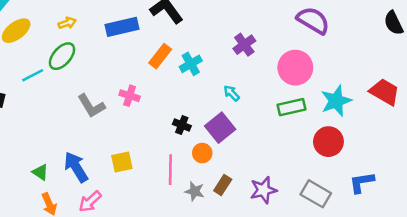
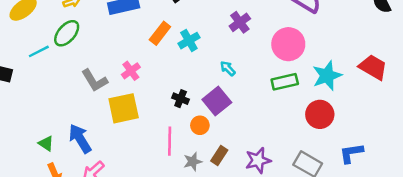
pink cross: (130, 96) -> (131, 71), turned 36
yellow square: (122, 162) -> (124, 108), moved, size x1.5
gray star: (195, 191) -> (193, 162), turned -30

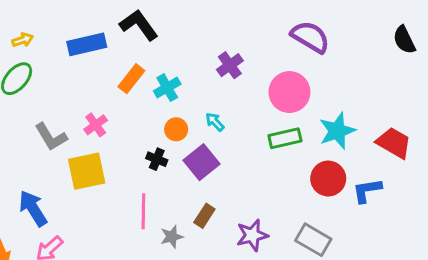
red trapezoid: (373, 67) -> (394, 143), moved
orange circle: (200, 125) -> (176, 129), moved
blue L-shape: (351, 153) -> (367, 190), moved
brown rectangle: (219, 156) -> (204, 216), moved

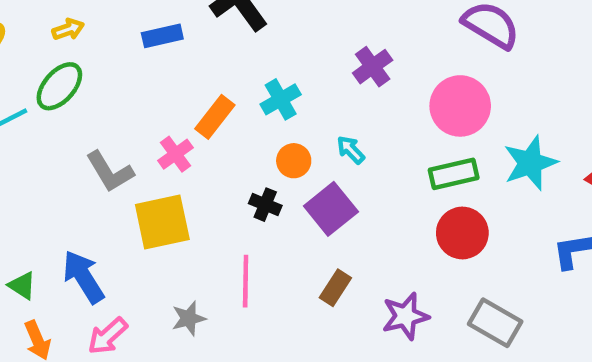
blue rectangle: (87, 44) -> (162, 36), size x0.7
orange rectangle: (131, 79) -> (215, 117), moved
red circle: (328, 179) -> (462, 233), moved
gray star: (172, 237) -> (189, 318), moved

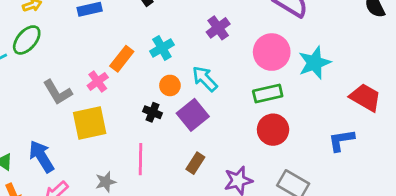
cyan arrow: (351, 150) -> (205, 79), size x1.5
cyan star: (530, 163) -> (315, 63), moved

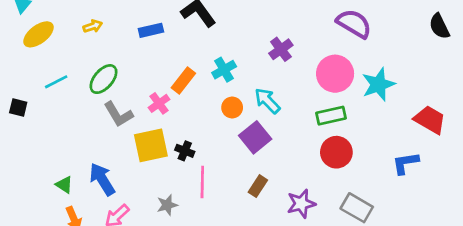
green ellipse: (27, 40) -> (103, 79), moved
black cross: (153, 112) -> (185, 151), moved

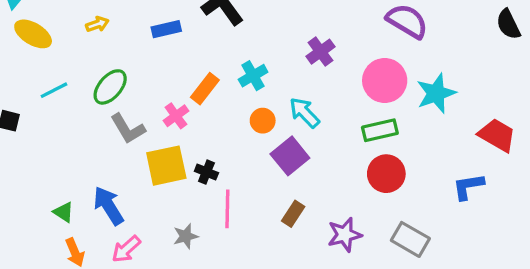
yellow ellipse: (39, 34) -> (33, 34), turned 68

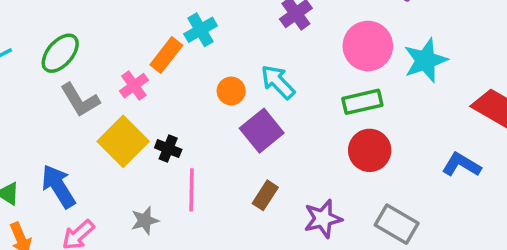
cyan cross: (253, 76) -> (201, 30), moved
yellow square: (166, 166) -> (123, 141), turned -33
blue L-shape: (468, 186) -> (461, 165), turned 40

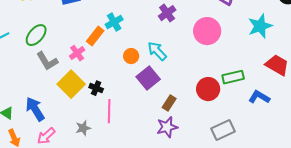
cyan star: (425, 60) -> (260, 26), moved
green rectangle: (362, 102) -> (233, 77), moved
brown rectangle: (265, 195) -> (169, 103), moved
purple star: (323, 219) -> (167, 127), moved
gray rectangle: (397, 224) -> (223, 130), turned -55

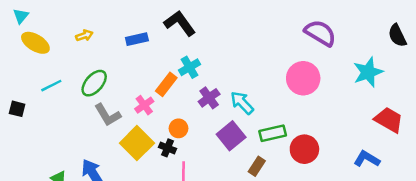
purple cross: (167, 13) -> (209, 98), moved
orange circle: (131, 56) -> (178, 128), moved
green rectangle: (233, 77) -> (273, 133), moved

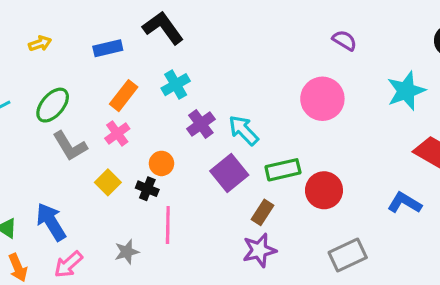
purple semicircle: (320, 33) -> (345, 40), size x0.6
orange rectangle: (166, 84) -> (124, 96), moved
yellow square: (137, 143) -> (108, 182), size x0.6

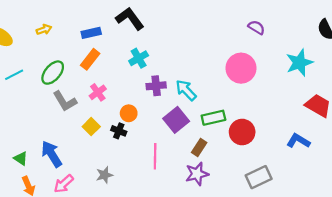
orange rectangle: (124, 96) -> (90, 59), moved
purple cross: (201, 124) -> (156, 86), turned 30
pink line: (168, 225) -> (155, 156), moved

